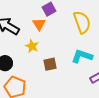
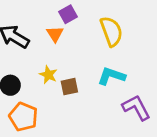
yellow star: (32, 46) -> (48, 75), moved

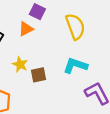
purple square: (68, 14) -> (37, 12), turned -35
orange triangle: (55, 34) -> (26, 29), turned 35

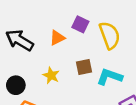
purple square: (37, 12) -> (80, 24), moved
brown square: (39, 75) -> (84, 67), moved

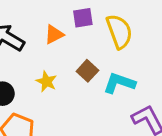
purple square: (80, 24) -> (83, 18), turned -35
brown square: (84, 67) -> (87, 71), turned -35

